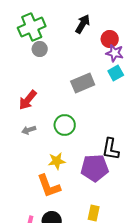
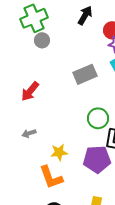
green circle: (65, 125) -> (98, 118), moved
gray arrow: (29, 130) -> (29, 133), moved

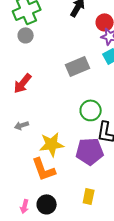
gray circle: (42, 40) -> (26, 35), moved
yellow star: (59, 152) -> (52, 144), size x1.4

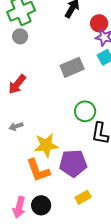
purple pentagon: (90, 151) -> (73, 163), moved
yellow rectangle: (89, 196) -> (83, 197), turned 49
pink arrow: (25, 206) -> (19, 207), size x1.5

